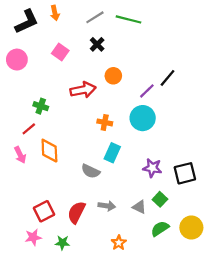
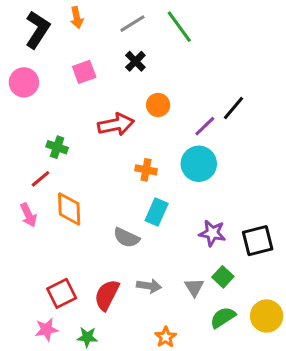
green line: (129, 19) -> (179, 27), turned 40
black L-shape: (27, 22) -> (37, 30), turned -32
pink square: (60, 52) -> (84, 72), turned 35
gray triangle: (139, 207) -> (194, 287), turned 32

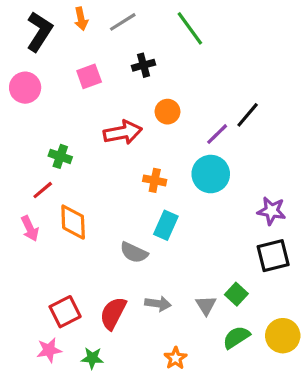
gray line: (132, 24) -> (123, 22), moved
black cross: (135, 61) -> (143, 65), turned 30
purple star: (212, 233) -> (272, 211), moved

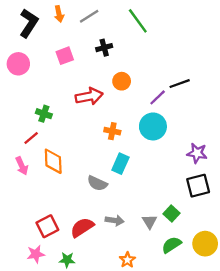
black line: (248, 115) -> (180, 84), turned 30
red semicircle: (113, 313) -> (82, 227), turned 30

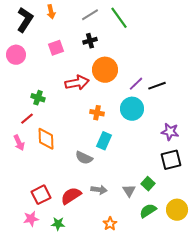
gray line: (89, 16) -> (90, 15), moved
orange circle: (122, 81) -> (105, 70), size x1.6
black line: (180, 84) -> (157, 86), moved

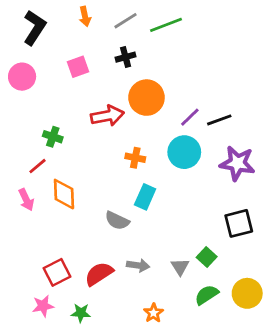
orange arrow: (51, 12) -> (85, 16), moved
green line: (119, 18) -> (166, 25), turned -75
purple star: (170, 132) -> (237, 163), moved, size x1.4

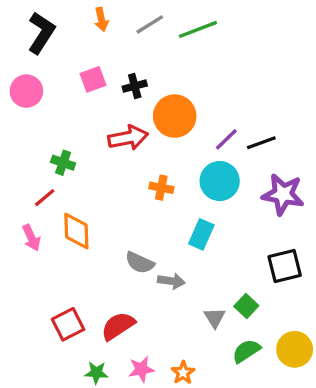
black cross: (126, 57) -> (135, 86), moved
cyan rectangle: (145, 197) -> (201, 234), moved
gray arrow: (138, 265) -> (171, 281), moved
pink star: (43, 306) -> (141, 369), moved

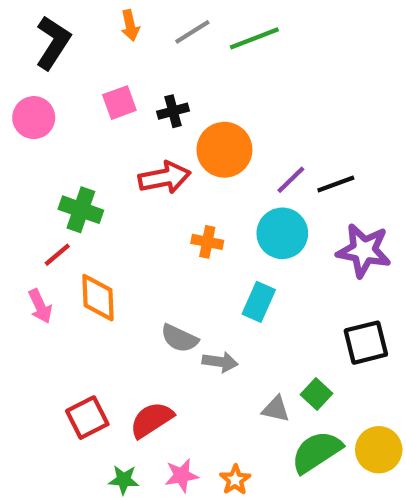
green cross: (63, 163) -> (81, 210), size x1.4
gray triangle: (215, 318) -> (276, 409), turned -45
green semicircle: (246, 351) -> (317, 452), size x1.4

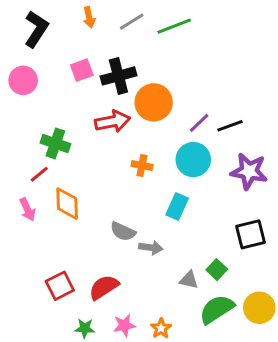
black cross: (173, 111) -> (118, 76), size x1.6

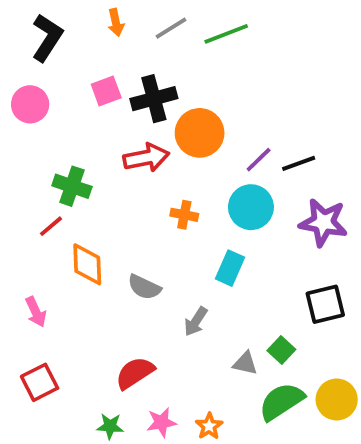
pink arrow: (28, 209) -> (36, 312), moved
gray semicircle: (123, 231) -> (144, 287), moved
gray arrow: (151, 248) -> (196, 321), turned 115
red square: (60, 286) -> (40, 382), moved

